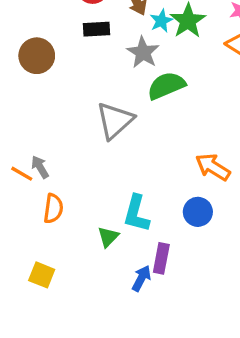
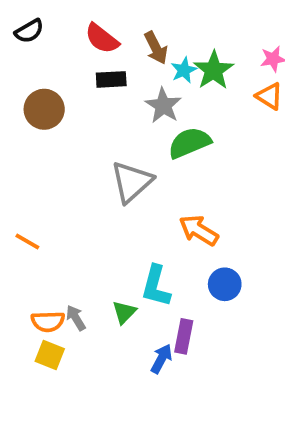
gray arrow: (40, 167) -> (76, 318), moved
orange arrow: (213, 167) -> (199, 230), moved
orange semicircle: (53, 209) -> (48, 321), moved, turned 80

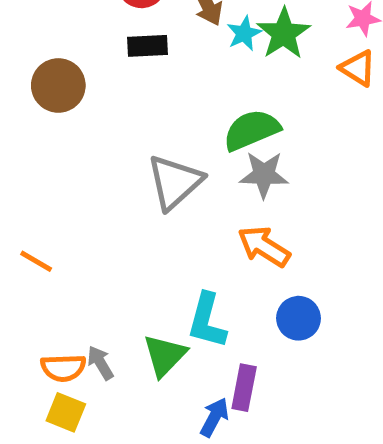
gray star: (163, 106) -> (264, 175), moved, turned -30
green triangle: (124, 312) -> (165, 355), size x1.4

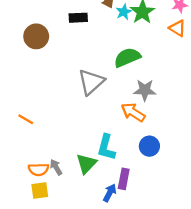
gray star: (264, 175) -> (145, 90), moved
yellow square: (66, 412) -> (40, 190), turned -30

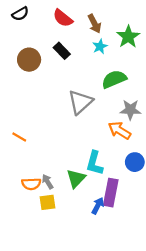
cyan star: (124, 12) -> (100, 47), moved
black rectangle: (78, 18) -> (62, 51), moved, turned 49
purple rectangle: (124, 179) -> (111, 193), size x1.4
yellow square: (40, 190) -> (48, 202), moved

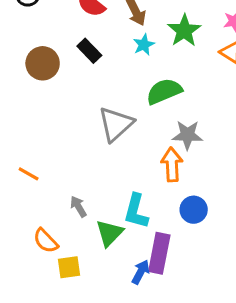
orange arrow: (120, 130) -> (172, 165), turned 55
gray arrow: (48, 182) -> (78, 207), moved
orange semicircle: (31, 184) -> (46, 241), turned 48

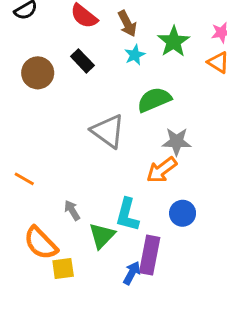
gray triangle: (116, 124) -> (108, 131), turned -42
orange arrow: (172, 165) -> (162, 170), turned -124
orange semicircle: (46, 241) -> (41, 243), size x1.4

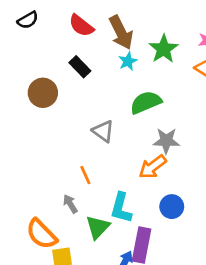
brown arrow: (127, 24) -> (121, 32), size x1.4
brown circle: (38, 73) -> (43, 93), moved
gray triangle: (108, 131) -> (103, 131), size x0.7
orange line: (24, 179) -> (85, 175), moved, turned 36

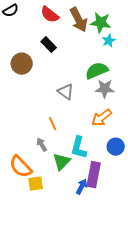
green star: (164, 49) -> (101, 23), moved, turned -30
cyan star: (128, 61) -> (109, 41), moved
gray star: (166, 141) -> (105, 89), moved

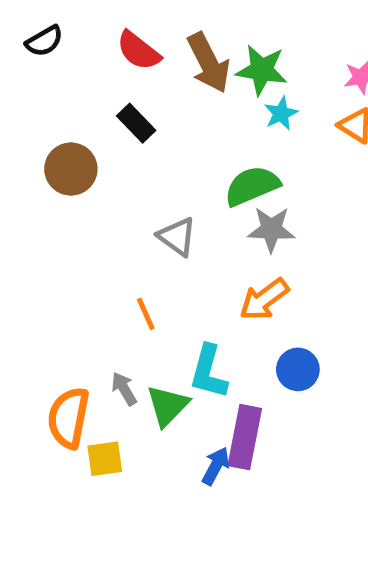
gray arrow: (42, 145) -> (124, 389), moved
orange semicircle: (21, 167) -> (68, 418), turned 55

